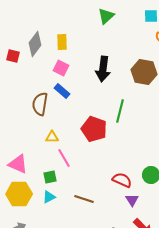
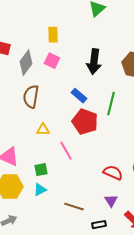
gray diamond: (35, 44) -> (26, 63), moved
blue rectangle: (62, 91) -> (79, 96), moved
pink line: (64, 158) -> (66, 151), moved
brown line: (84, 199) -> (74, 207), moved
purple triangle: (132, 200) -> (111, 201), moved

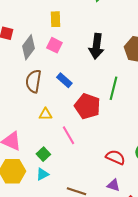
blue rectangle: (79, 96) -> (64, 80), moved
green square: (41, 170) -> (43, 154), turned -32
purple triangle: (111, 201) -> (113, 185), turned -40

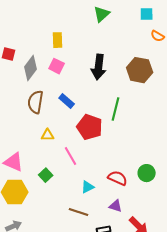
cyan triangle: (42, 174) -> (88, 187), moved

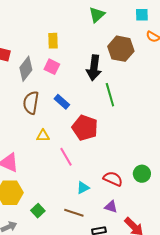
brown hexagon: (140, 70) -> (121, 49), moved
green line: (116, 109) -> (110, 95), moved, turned -30
green square: (46, 175) -> (38, 211), moved

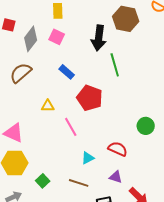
brown semicircle: (31, 103) -> (21, 73), moved, turned 40
green circle: (142, 174) -> (146, 126), moved

